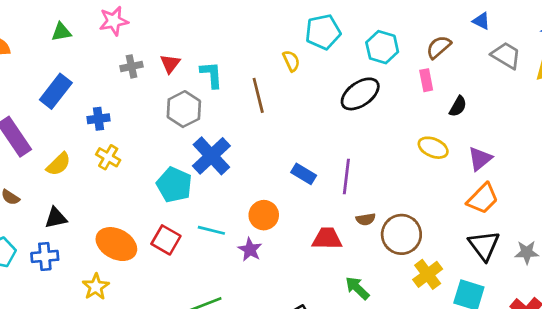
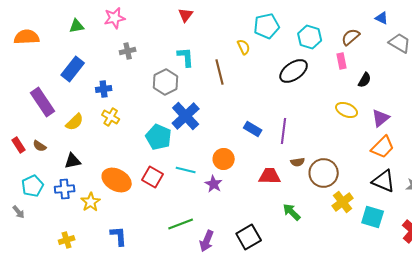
red triangle: (170, 64) -> (186, 15), moved
black triangle: (484, 245) -> (384, 181), turned -30
yellow star: (96, 287) -> (91, 202), moved

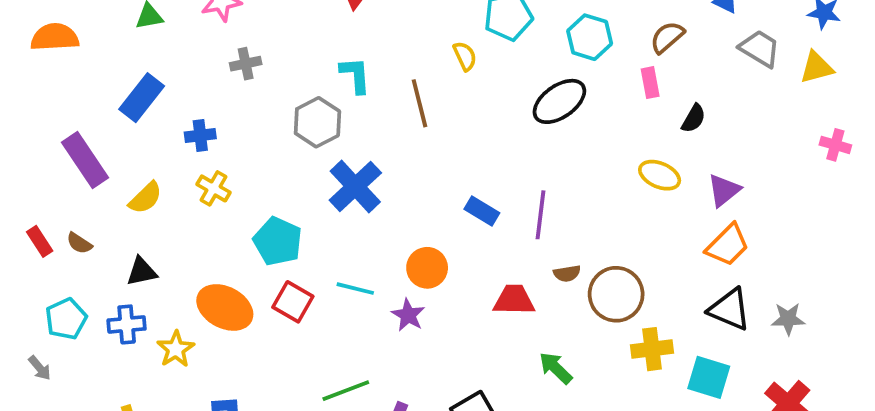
cyan pentagon: (159, 137) -> (278, 241), moved
yellow cross: (343, 202) -> (652, 349), turned 30

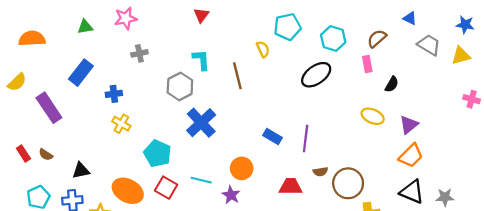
yellow semicircle: (145, 198) -> (17, 82), moved

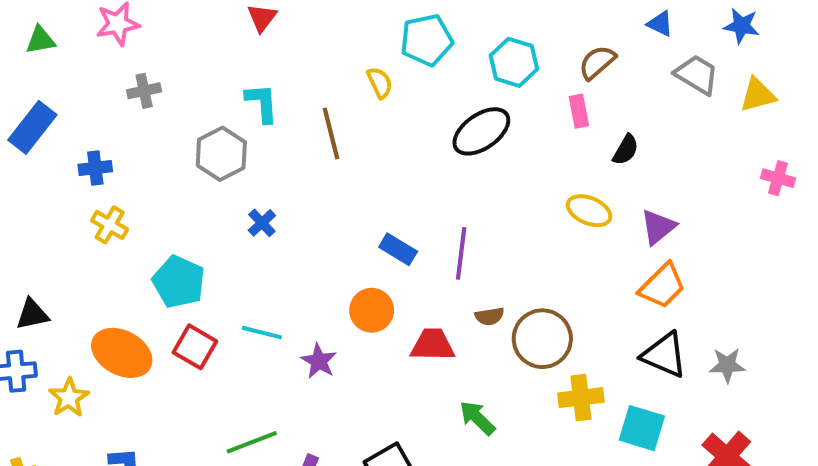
blue star: (465, 25) -> (741, 26), moved
blue cross: (201, 123) -> (262, 223), size x0.5
orange circle: (242, 168) -> (372, 310), moved

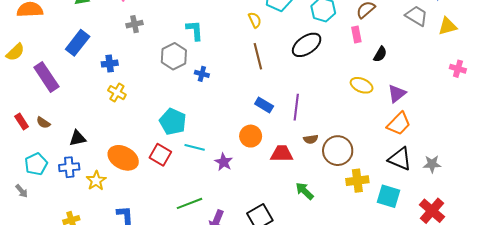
brown line: (331, 133) -> (258, 56), moved
blue cross: (262, 223) -> (202, 74), moved, turned -32
cyan pentagon: (179, 282) -> (173, 122), moved

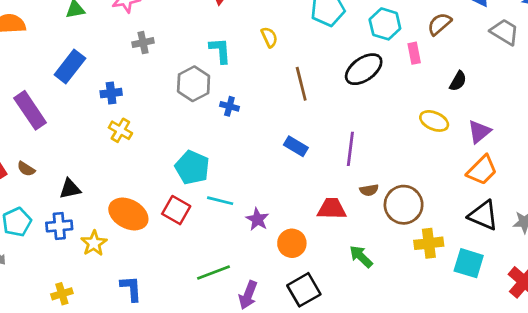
yellow semicircle: (255, 20) -> (269, 37), moved
pink rectangle: (356, 35) -> (414, 53), moved
blue rectangle: (264, 105) -> (296, 146), moved
orange circle: (251, 136) -> (292, 243), moved

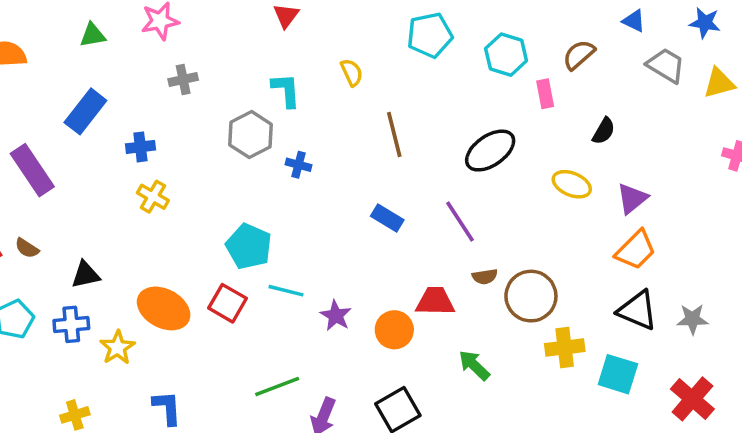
black ellipse: (364, 69) -> (490, 151), moved
purple line: (350, 149) -> (460, 222), turned -40
orange circle: (292, 243) -> (394, 330), moved

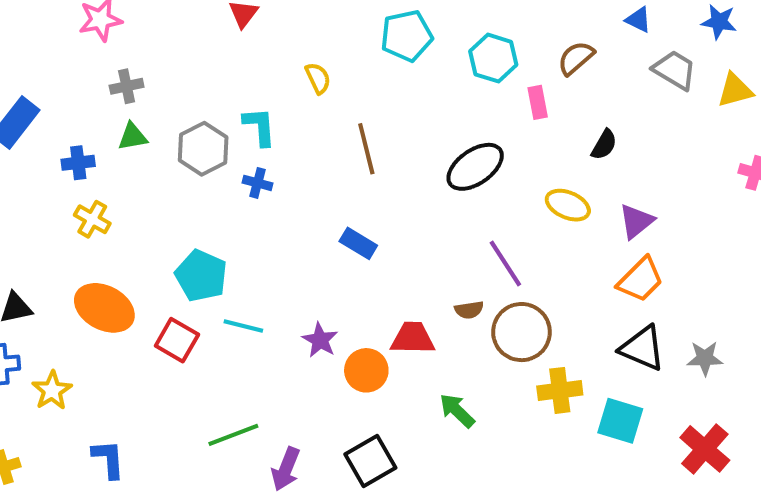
green triangle: (93, 35) -> (133, 137), moved
cyan L-shape: (286, 90) -> (260, 127), moved
purple line: (460, 222) -> (505, 264), moved
orange ellipse: (164, 308) -> (104, 308), moved
purple star: (336, 316) -> (320, 340), moved

